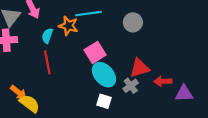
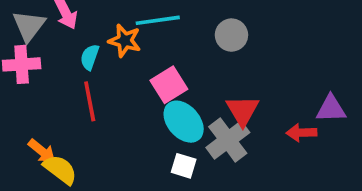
red triangle: (140, 68) -> (243, 111), turned -45
red arrow: (163, 81) -> (301, 133), moved
gray cross: (131, 86) -> (228, 140), size x1.6
purple triangle: (184, 94) -> (331, 109), moved

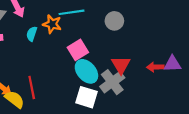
red line: (90, 101) -> (32, 87), moved
red arrow: (301, 133) -> (155, 67), moved
white square: (184, 166) -> (86, 97), size x1.5

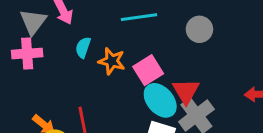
orange star: (52, 24) -> (112, 61), moved
red triangle: (121, 65) -> (186, 91), moved

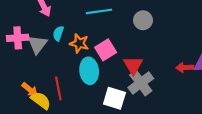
gray triangle: (33, 22) -> (37, 44), moved
cyan ellipse: (160, 100) -> (89, 71), moved, turned 35

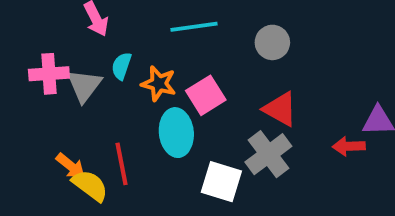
red triangle: (133, 65) -> (280, 109), moved, turned -30
red arrow: (185, 68) -> (349, 146), moved

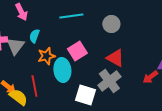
orange star: (159, 84) -> (46, 56), moved, turned -30
red arrow: (349, 146) -> (150, 77), turned -35

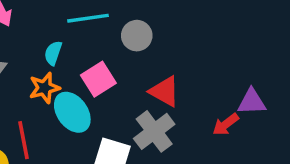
gray circle: (111, 24) -> (137, 36), moved
cyan semicircle: (34, 36) -> (53, 53), moved
cyan ellipse: (62, 70) -> (72, 112), turned -30

